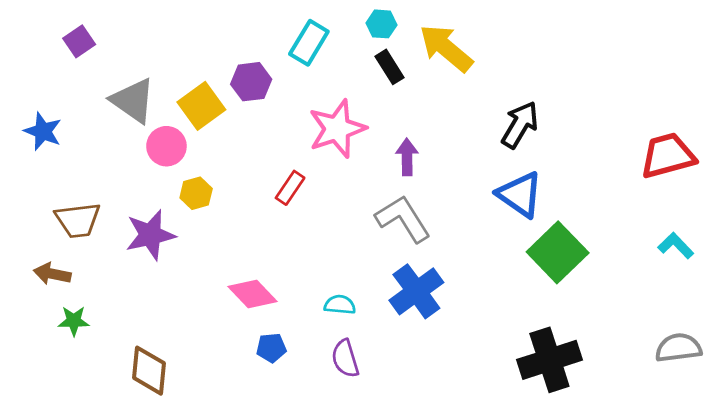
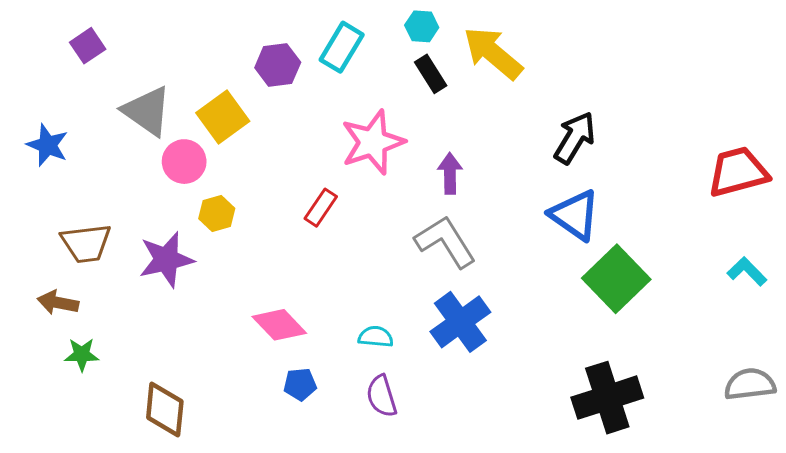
purple hexagon: (251, 82) -> (278, 65), moved

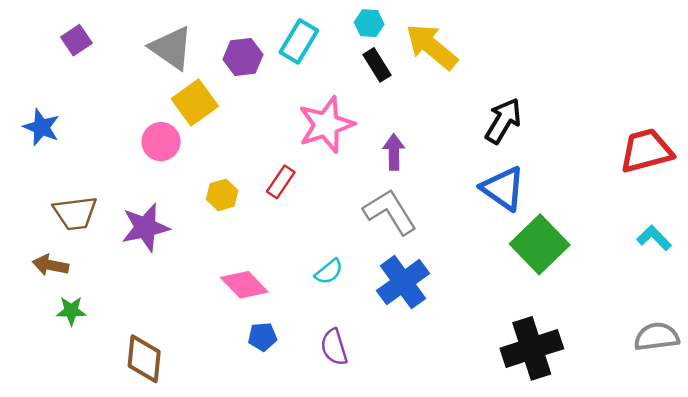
gray triangle: (147, 111) -> (171, 48), moved
yellow hexagon: (217, 213) -> (222, 195), moved
cyan semicircle: (376, 337) -> (329, 272), moved, turned 136

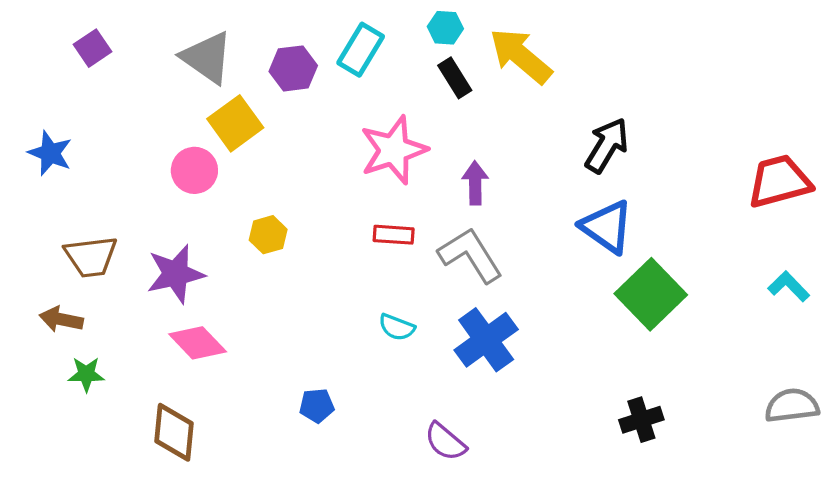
red rectangle: (281, 182) -> (394, 235), moved, turned 60
cyan semicircle: (329, 272) -> (397, 327), turned 60
pink diamond: (244, 285) -> (198, 343), moved
purple semicircle: (334, 347) -> (445, 442), moved, turned -33
black cross: (532, 348) -> (641, 420), size x0.6

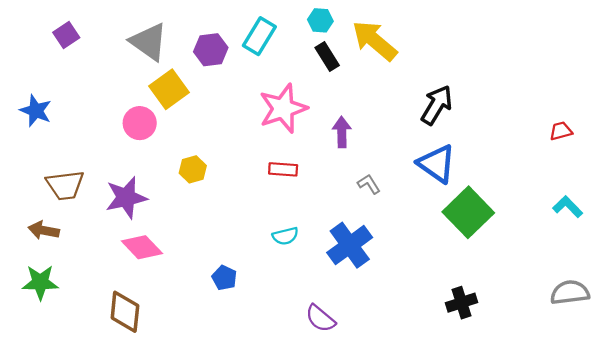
red trapezoid: (779, 181) -> (561, 131), size x0.5
gray L-shape: (470, 255) -> (369, 184), moved, size x0.5
cyan semicircle: (397, 327) -> (285, 236), turned -35
green star: (86, 374) -> (40, 282), moved, size x1.4
blue pentagon: (317, 406) -> (224, 278), moved, turned 30

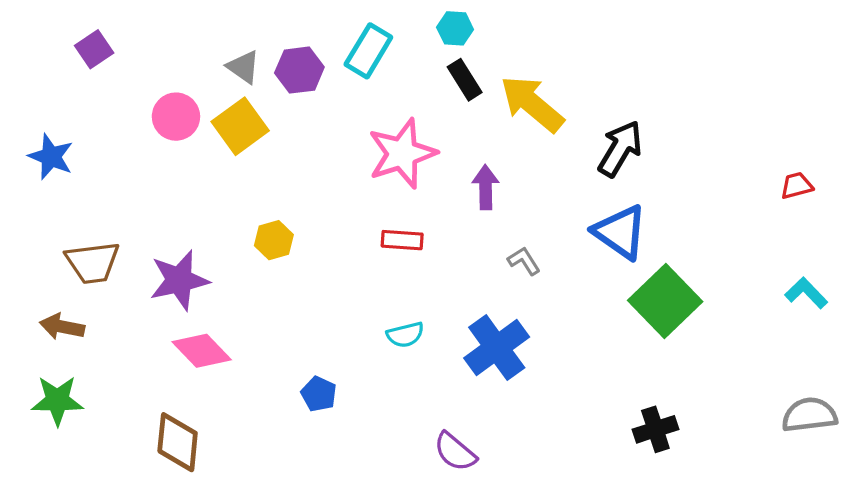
yellow arrow: (375, 41) -> (532, 104), moved
gray triangle: (149, 42) -> (243, 67), moved, size x0.6
pink circle: (140, 123) -> (176, 117), moved

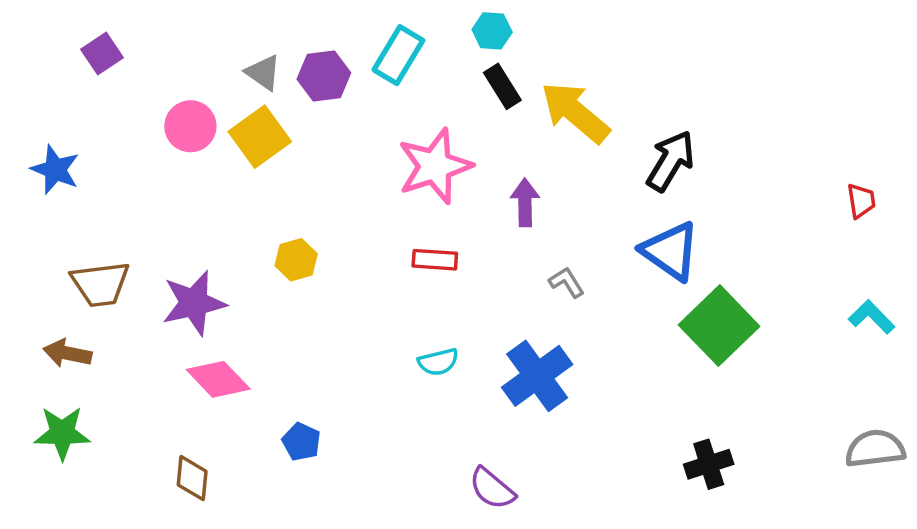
red trapezoid: (797, 186) -> (861, 201), turned 96
blue pentagon: (319, 394) -> (301, 442), moved
brown diamond: (178, 442) -> (192, 478), size x0.7

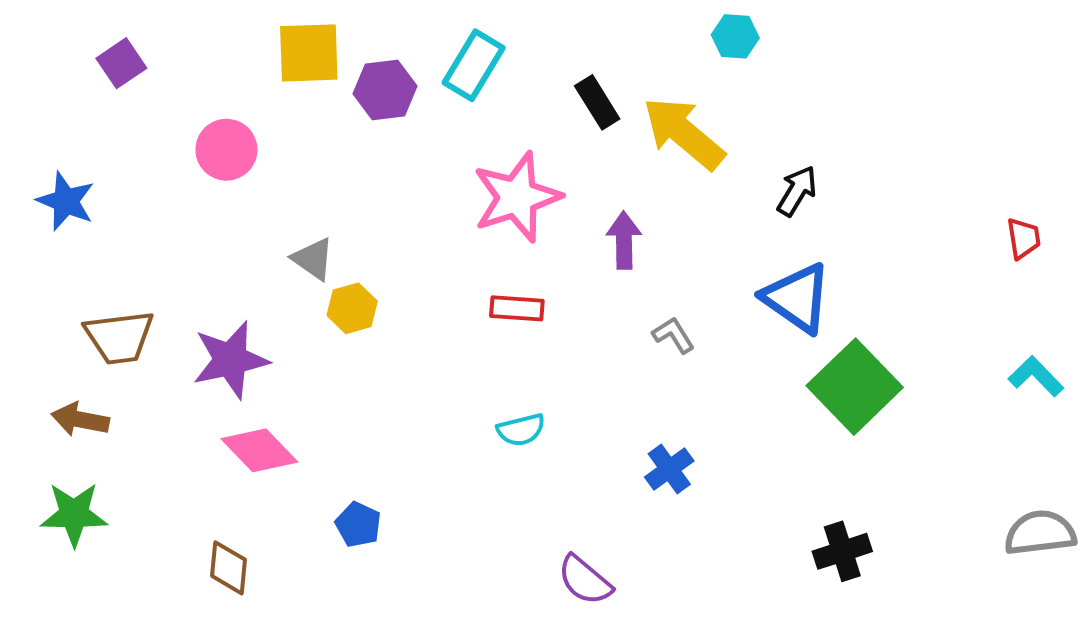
cyan hexagon: (492, 31) -> (735, 36), moved
gray triangle: (263, 73) -> (313, 259), moved
yellow square: (260, 137) -> (309, 53), moved, turned 34
black arrow: (671, 161) -> (797, 191), size x0.7
blue cross: (537, 376) -> (669, 469), moved, size x0.6

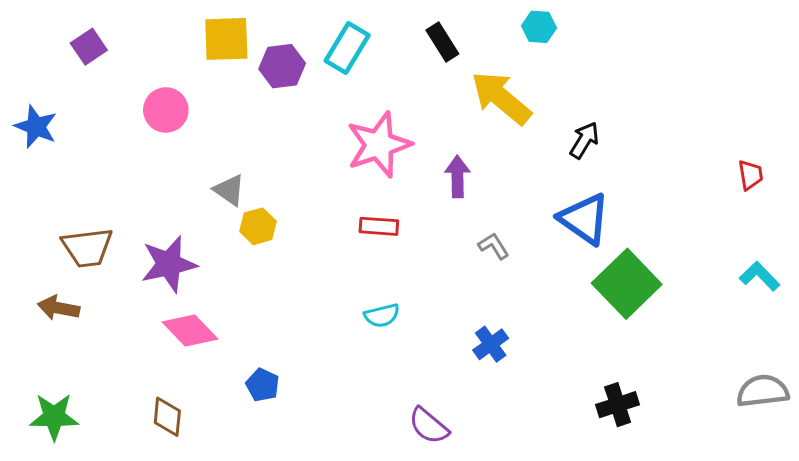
black rectangle: (597, 102) -> (442, 42), moved
blue star: (66, 201) -> (36, 127), moved
green star: (74, 514) -> (54, 417), moved

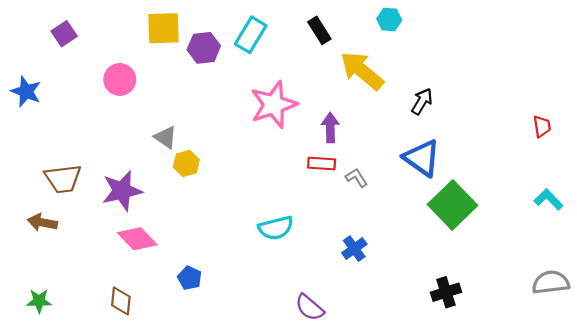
red rectangle: (379, 226) -> (322, 163), moved
cyan semicircle: (382, 315) -> (276, 228), size x1.4
green star: (54, 417) -> (39, 301), size x0.7

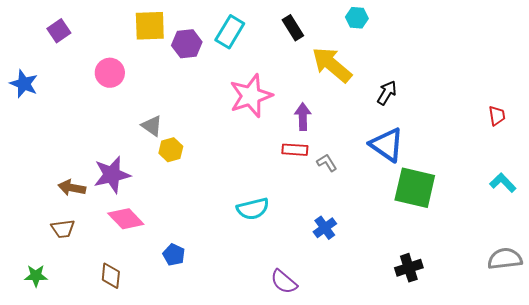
brown trapezoid: (63, 179) -> (63, 229), moved, size x0.7
green square: (453, 205) -> (415, 188), turned -33
brown arrow: (42, 222) -> (72, 188), moved

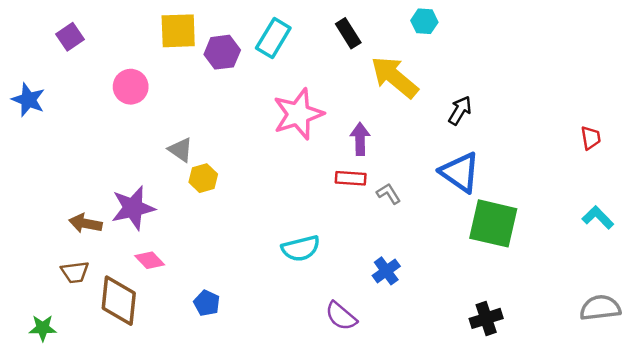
pink diamond: (126, 219) -> (150, 260), size x0.7
brown diamond: (111, 276) -> (119, 301), moved, size x1.6
purple semicircle: (284, 282) -> (341, 316), moved

